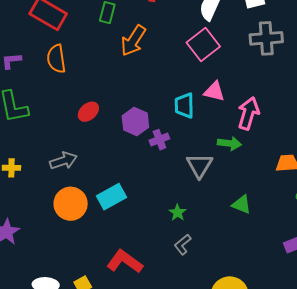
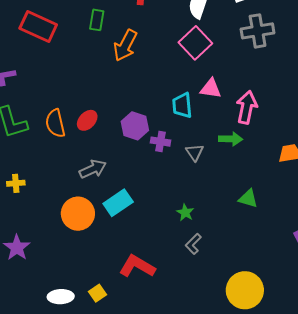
orange semicircle: (56, 59) -> (55, 123), moved
purple cross: (159, 140) -> (160, 142), turned 36
gray arrow: (63, 161) -> (93, 169), moved
gray triangle: (199, 165) -> (195, 152), moved, size x0.7

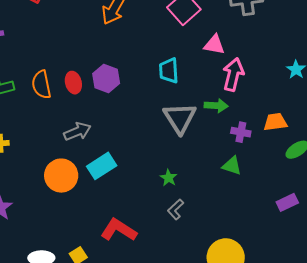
pink triangle: (211, 89) -> (214, 45), moved
red ellipse: (87, 120) -> (73, 83), turned -60
purple hexagon: (135, 126) -> (106, 78), moved
purple cross: (160, 142) -> (241, 132), moved
gray triangle: (195, 152) -> (180, 118), size x1.8

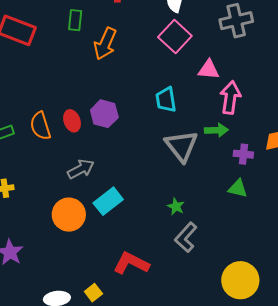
gray L-shape: (176, 209) -> (186, 237), size x1.4

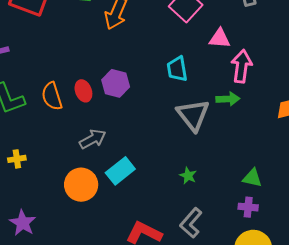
purple cross: (243, 154) -> (248, 207), moved
green triangle: (238, 188) -> (252, 178), moved
gray L-shape: (186, 237) -> (191, 223), moved

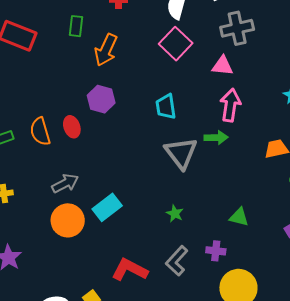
pink triangle: (220, 38) -> (222, 66), moved
purple hexagon: (116, 83) -> (101, 99), moved
gray arrow: (93, 139) -> (65, 183), moved
purple cross: (248, 207) -> (216, 251), moved

